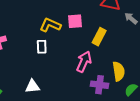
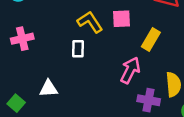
yellow L-shape: (50, 25) -> (90, 22), turned 30
white triangle: (32, 86) -> (49, 89), moved

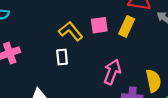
yellow rectangle: (151, 40) -> (127, 26), moved

